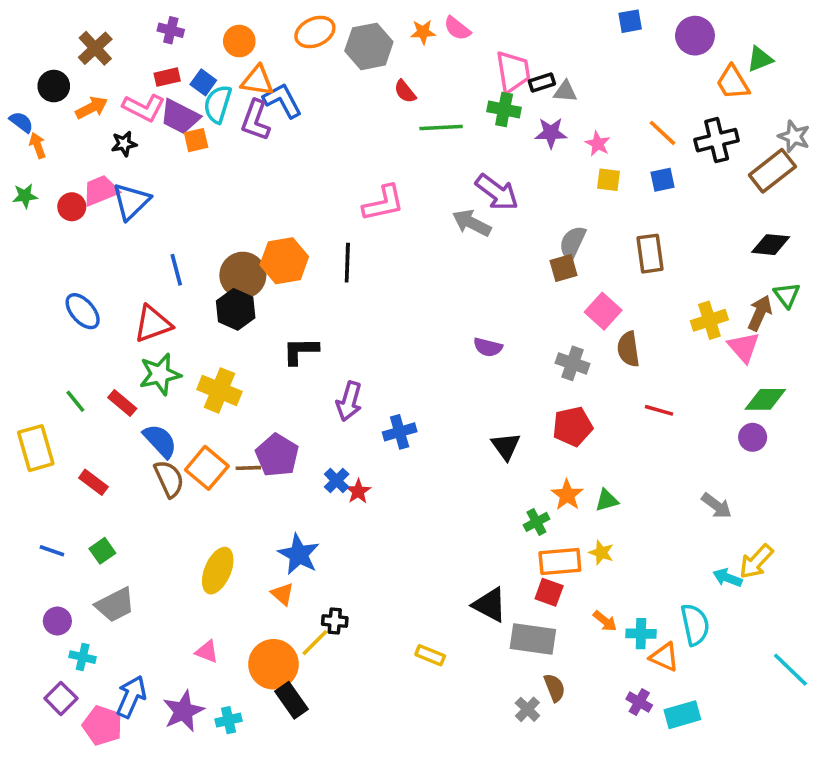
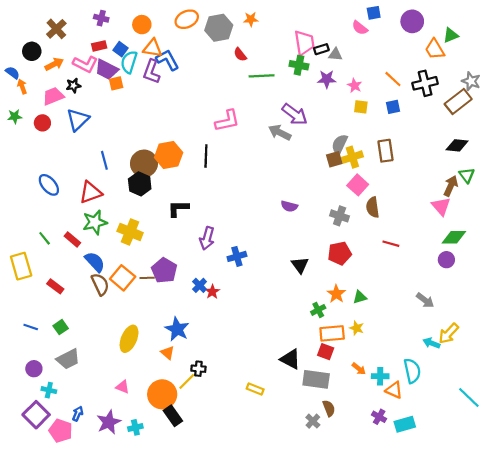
pink semicircle: (457, 28) -> (360, 28), moved
pink trapezoid: (101, 191) -> (53, 96), moved
yellow cross: (709, 320) -> (352, 157), moved
blue arrow: (131, 697) -> (78, 414), size x0.6
purple square: (61, 698) -> (36, 415), size x1.4

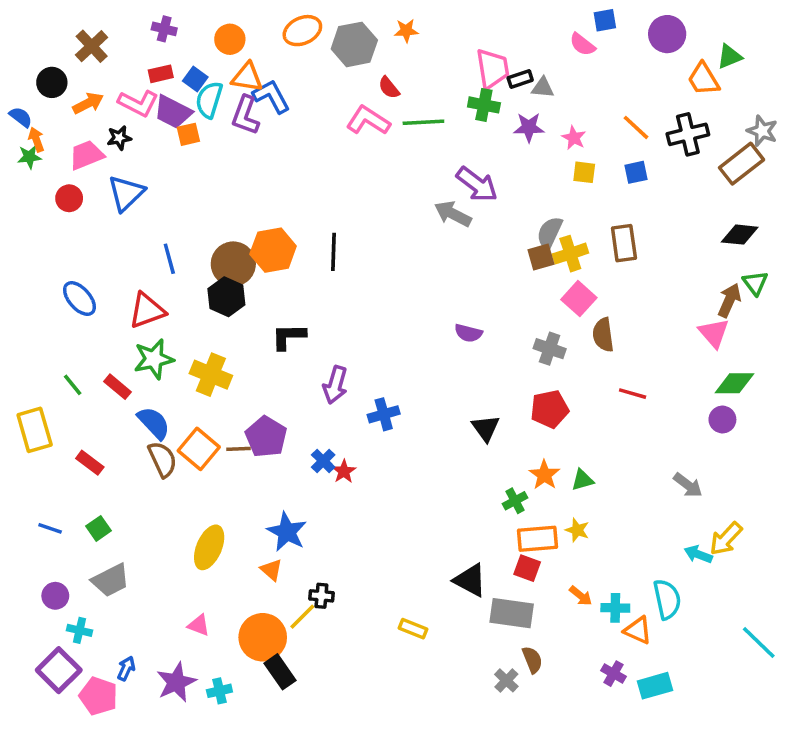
green star: (15, 116) -> (29, 157), moved
pink L-shape: (227, 121) -> (368, 120), moved, turned -135

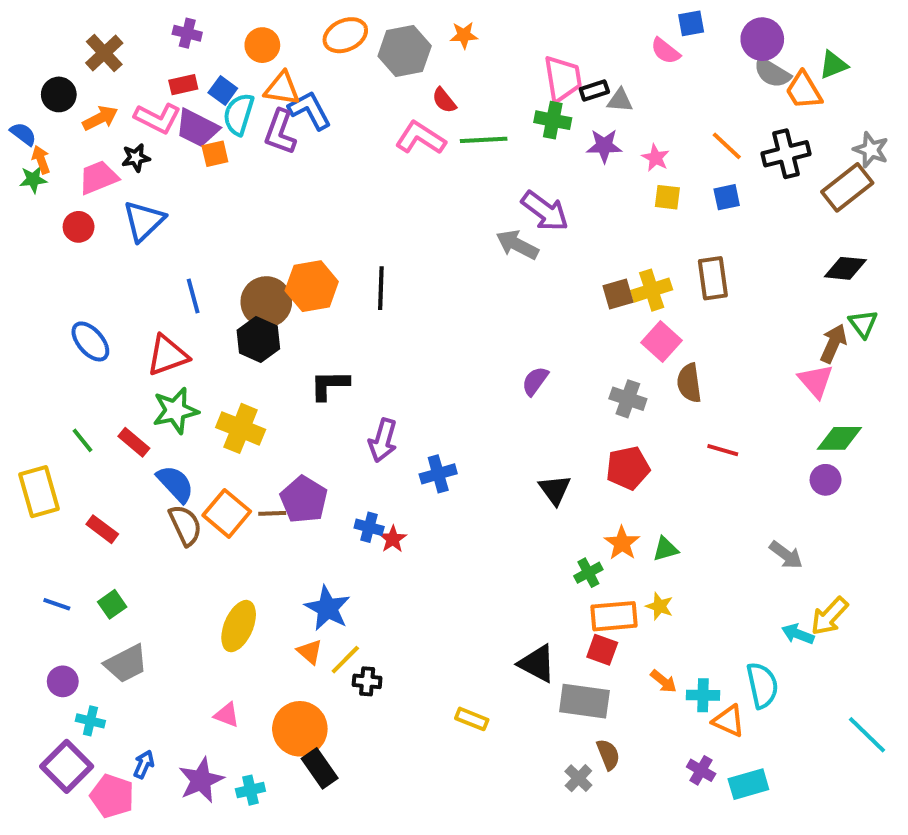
gray semicircle: (550, 233) -> (772, 73), moved, turned -84
purple semicircle: (468, 333) -> (535, 381), turned 112
blue cross: (323, 461) -> (369, 527), turned -30
yellow line: (302, 617) -> (345, 660), moved

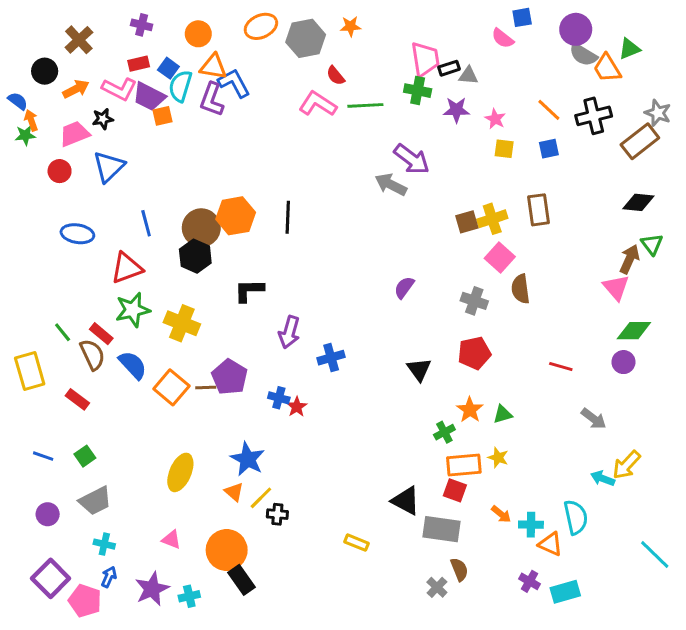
blue ellipse: (90, 341) -> (77, 234), moved, turned -40
red line: (723, 450) -> (561, 367), moved
brown semicircle: (185, 525) -> (92, 355), moved
cyan cross: (90, 721) -> (104, 544), moved

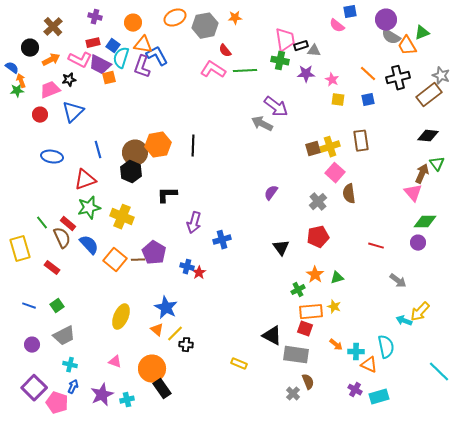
gray cross: (474, 301) -> (318, 202), turned 30

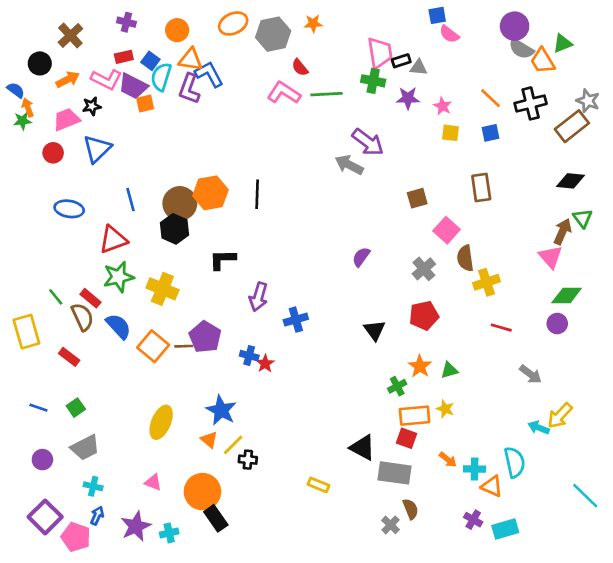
blue square: (350, 12) -> (437, 15), moved
yellow cross: (330, 147) -> (487, 282), moved

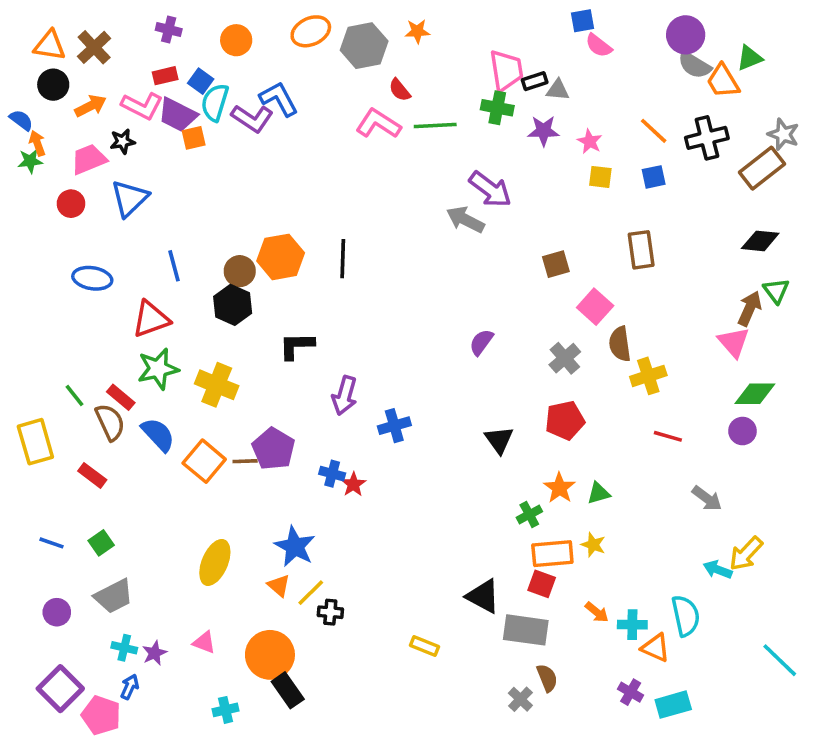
orange triangle: (190, 59) -> (50, 46), moved
purple L-shape: (189, 89) -> (252, 118), turned -76
brown circle: (180, 204) -> (240, 271), size x0.7
purple star: (136, 526) -> (154, 653), moved, size x0.6

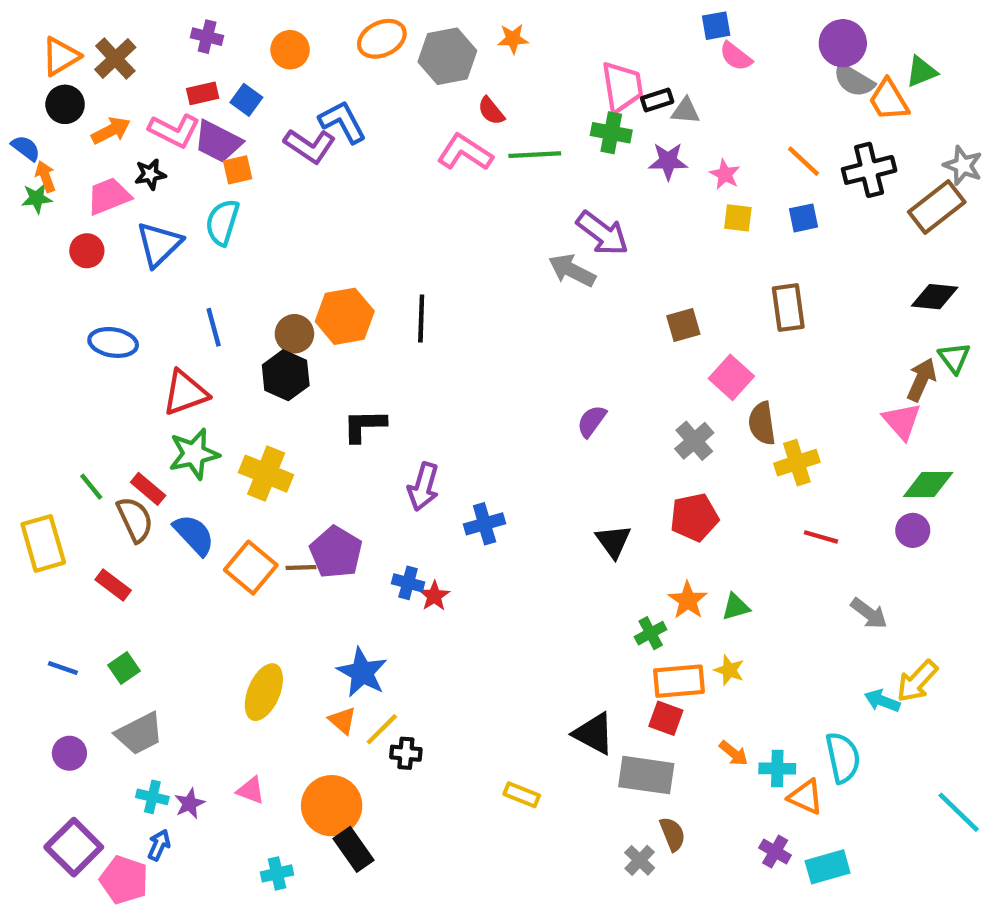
orange triangle: (50, 46) -> (61, 56), turned -40
cyan semicircle: (215, 102) -> (222, 222), moved

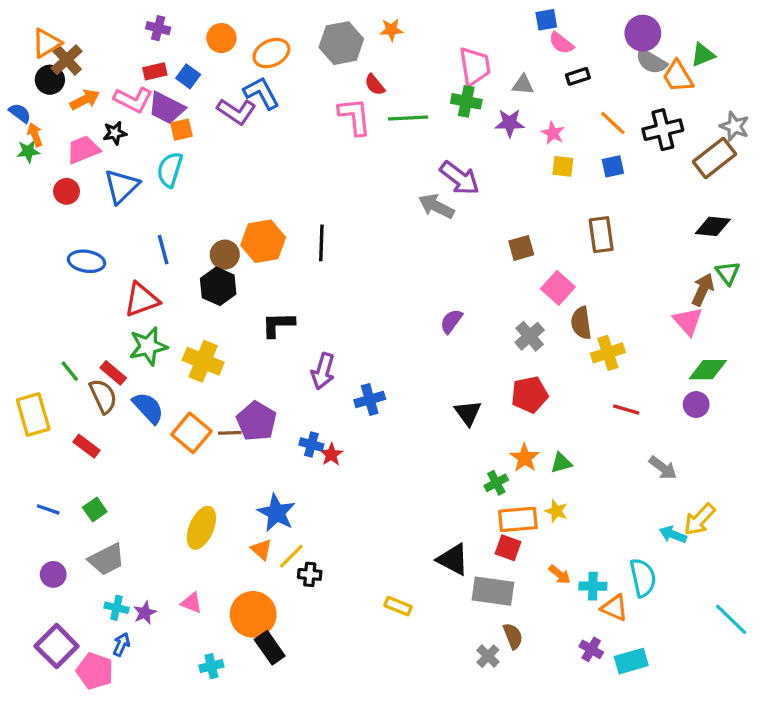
orange ellipse: (382, 39) -> (271, 53), moved
brown cross: (115, 58) -> (67, 60), moved
black rectangle: (657, 100) -> (578, 76), moved
pink L-shape: (465, 152) -> (355, 116), turned 51

